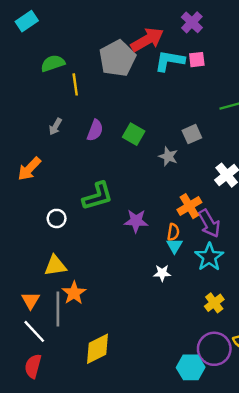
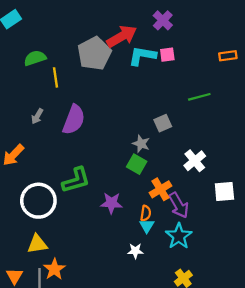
purple semicircle: (95, 130) -> (74, 120), size x1.5
green square: (134, 134) -> (137, 164), moved
white circle: (57, 218) -> (38, 201), size x2.0

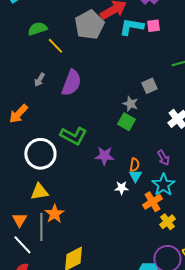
yellow line: (56, 77) -> (55, 46), turned -36
green L-shape: (76, 180) -> (73, 136), turned 44
orange cross: (161, 189) -> (152, 202), moved
purple arrow: (179, 205) -> (163, 158), size x0.7
white star: (135, 251) -> (121, 188), moved

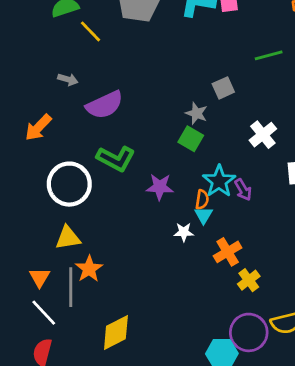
gray arrow: (39, 80) -> (68, 79), turned -104
purple semicircle: (71, 83) -> (105, 105), moved, turned 44
cyan star: (163, 185) -> (219, 181), moved

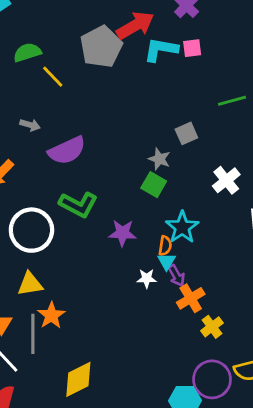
purple arrow: (243, 190) -> (176, 276), moved

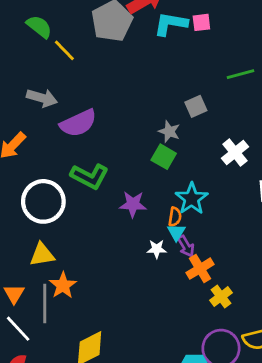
green semicircle: (27, 52) -> (39, 27), turned 56
gray arrow: (30, 125) -> (42, 98), size x1.5

